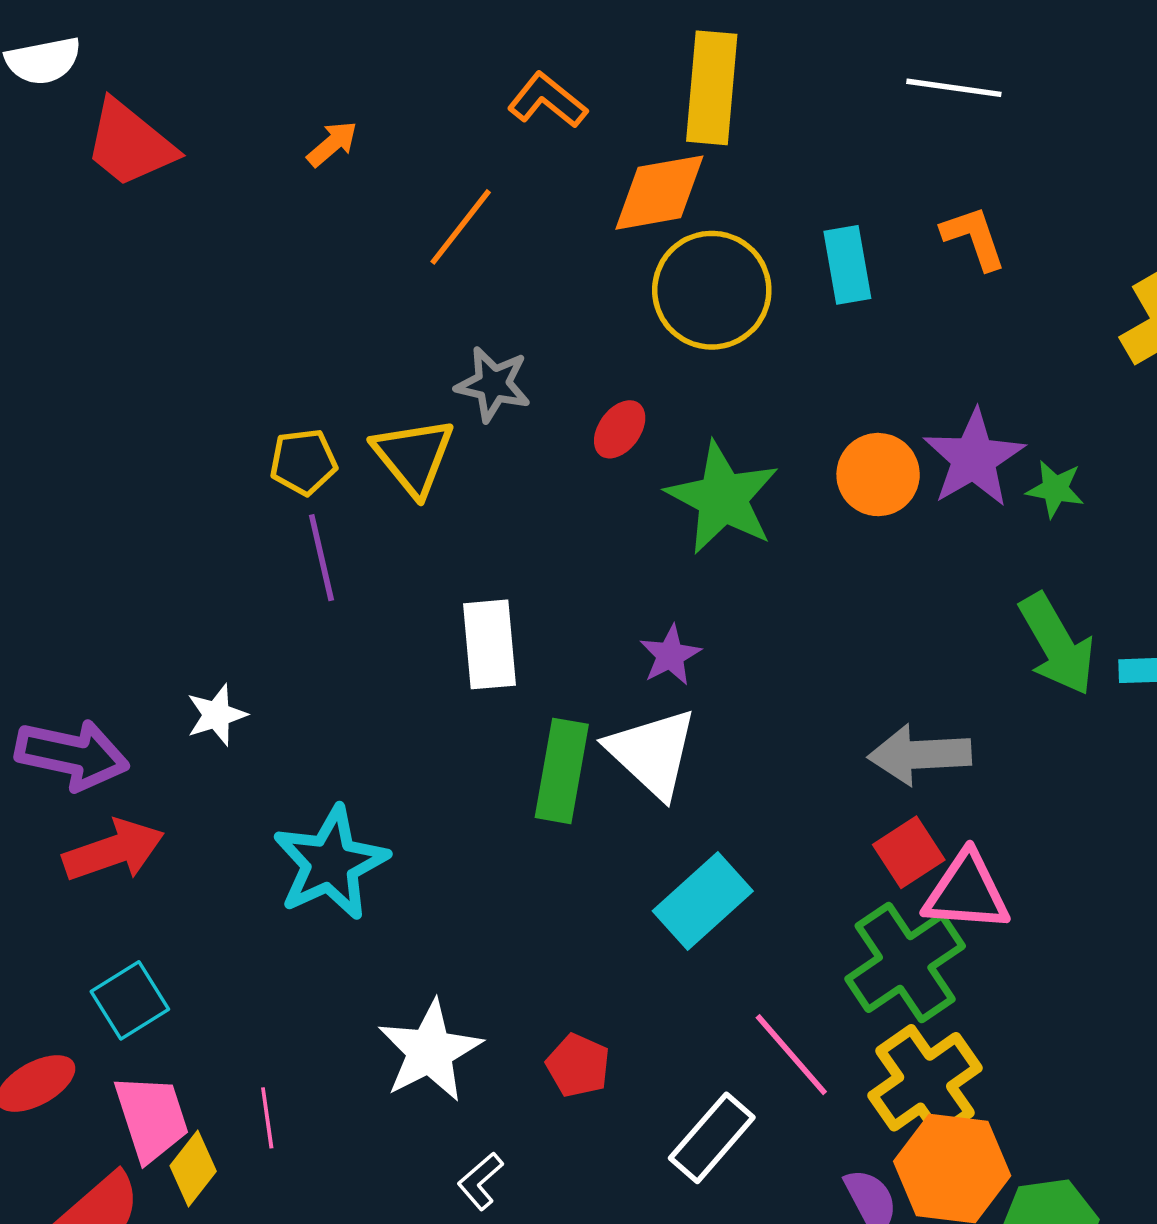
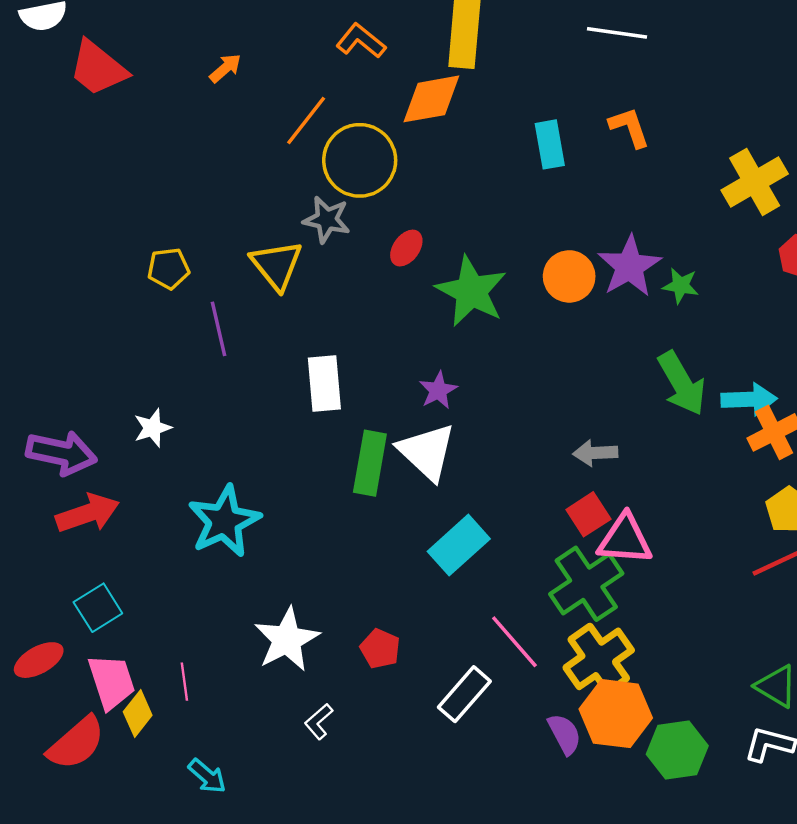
yellow circle: (712, 290) -> (360, 160), moved
yellow pentagon: (303, 462) -> (168, 268), moved
gray arrow: (920, 755) -> (595, 453), size x0.7

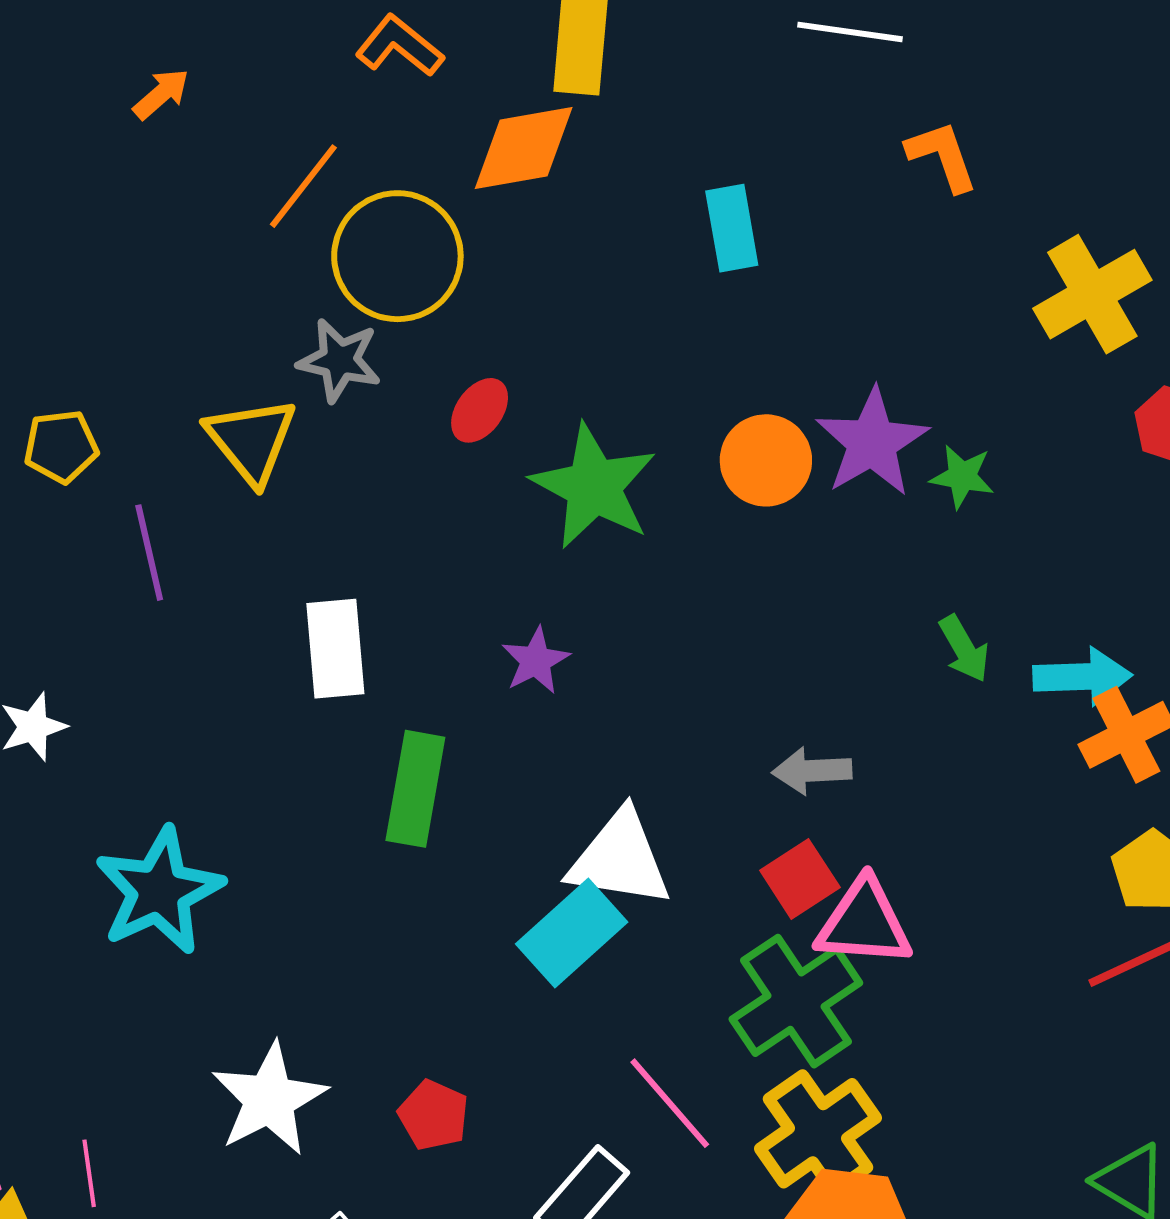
orange L-shape: (629, 127) -> (942, 156), moved
green arrow: (682, 383) -> (964, 649), size x0.6
white triangle: (427, 452) -> (620, 859), moved, turned -34

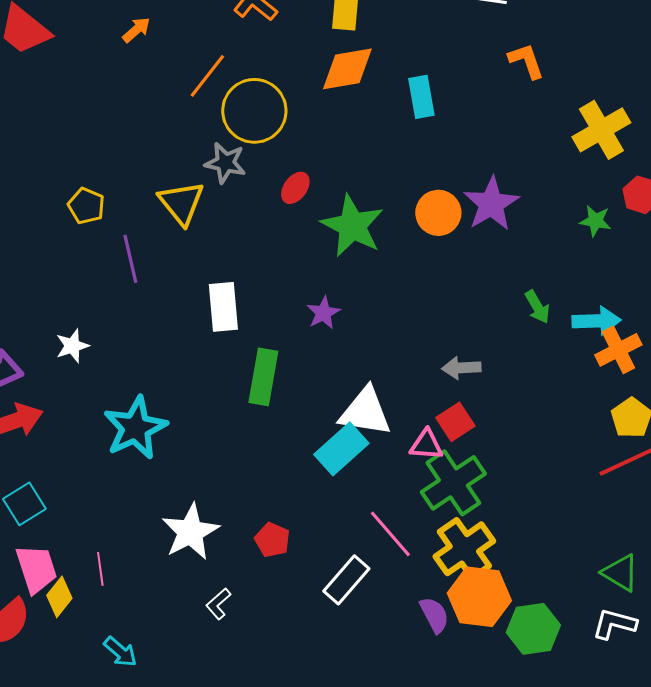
orange diamond: (524, 148) -> (347, 69), moved
yellow pentagon: (61, 446) -> (86, 206), turned 30
green star: (962, 476) -> (595, 221), moved
pink triangle: (864, 923) -> (426, 445), moved, size x0.7

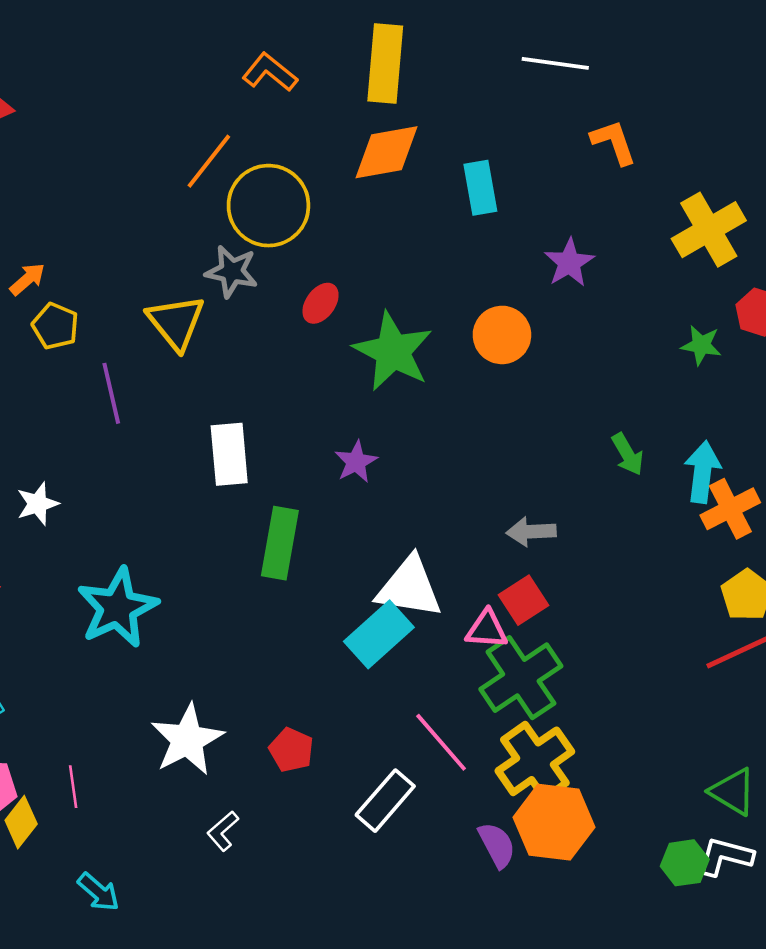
orange arrow: (136, 30) -> (27, 279), moved
purple star: (491, 204) -> (569, 263), moved, size x0.7
cyan arrow: (596, 321) -> (702, 472), turned -81
green hexagon: (533, 629) -> (685, 863), moved, size x0.7

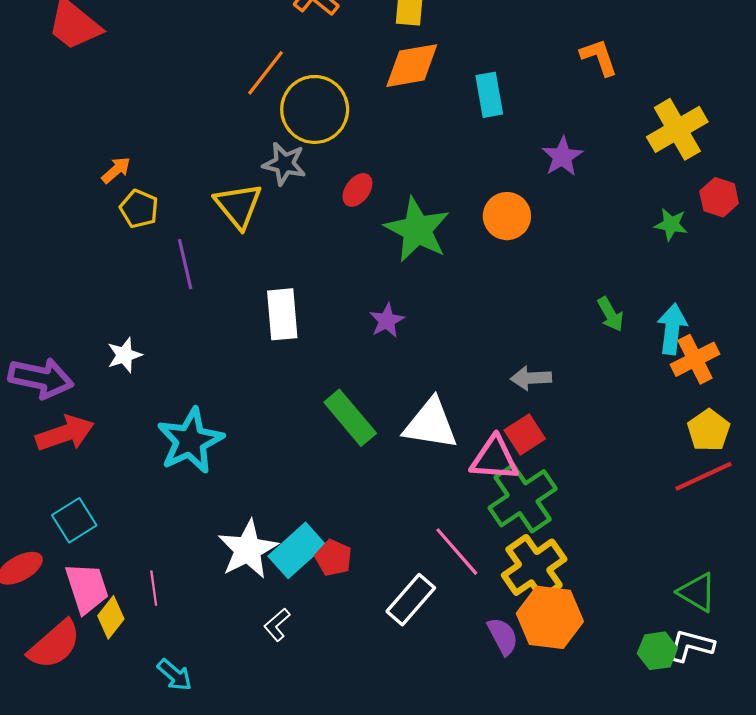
green rectangle: (280, 543) -> (350, 418), moved, turned -50
pink triangle: (487, 629) -> (494, 459), size x1.4
cyan rectangle: (379, 634) -> (297, 550), moved

